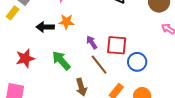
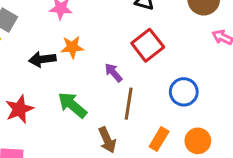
red square: (117, 45) -> (148, 45), moved, turned -35
brown line: (99, 65) -> (129, 104), turned 55

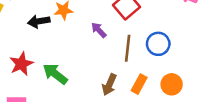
brown line: (129, 104) -> (128, 48), moved
green arrow: (72, 105) -> (55, 74), moved
brown arrow: (107, 140) -> (109, 85), moved, turned 50

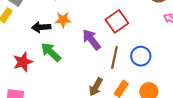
purple arrow: (99, 30) -> (91, 40), size x1.5
green arrow: (55, 74) -> (51, 52), moved

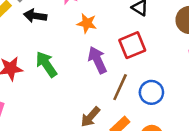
orange star: (63, 20) -> (87, 23), moved
black arrow: (41, 27) -> (35, 16), moved

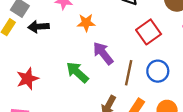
red square: (132, 45) -> (149, 32), moved
green arrow: (46, 64) -> (77, 72), moved

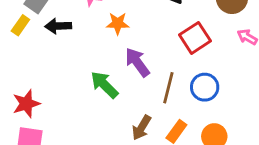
red star: (27, 79) -> (26, 104), moved

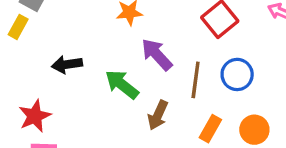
black arrow: (58, 26) -> (67, 64), moved
brown arrow: (141, 128) -> (158, 115), moved

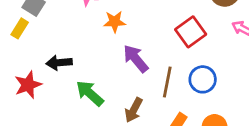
green arrow: (122, 84) -> (90, 93), moved
red star: (35, 116) -> (28, 85), moved

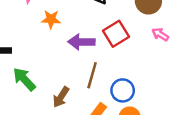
purple arrow: (136, 59) -> (81, 42), moved, turned -55
blue circle: (203, 79) -> (123, 90), moved

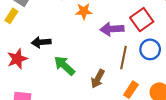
blue circle: (123, 90) -> (150, 49), moved

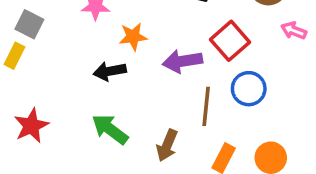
black arrow: (41, 42) -> (110, 71), moved

